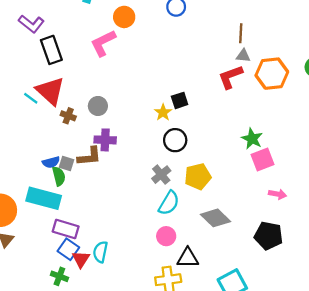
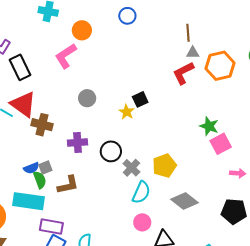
gray circle: (98, 106) -> (87, 98), moved
brown cross: (68, 116) -> (42, 125), size x1.5
black circle: (175, 140) -> (111, 151), moved
brown L-shape: (89, 156) -> (68, 185), moved
gray square: (67, 163) -> (45, 168), turned -32

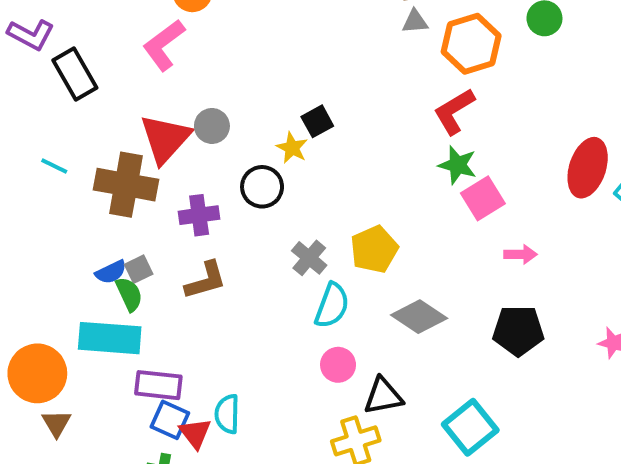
red L-shape: (183, 73) -> (454, 111), moved
red triangle: (23, 104) -> (165, 139), moved, turned 40
brown cross: (42, 125) -> (126, 185), size x1.4
black circle: (111, 151) -> (262, 187), moved
brown L-shape: (68, 185) -> (206, 280), moved

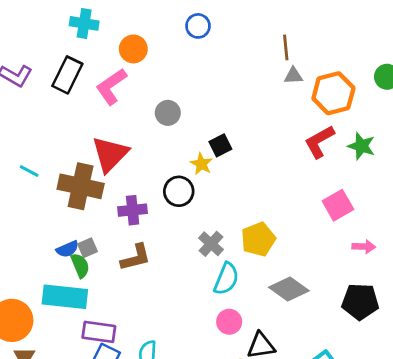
black rectangle: (75, 74) -> (67, 75), moved, turned 54
gray circle: (212, 126) -> (168, 113), moved
green star: (458, 165) -> (361, 146), moved

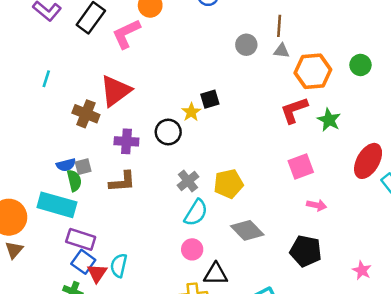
gray circle: (168, 113) -> (246, 45), moved
cyan line: (29, 171) -> (46, 79), moved, turned 70
brown cross: (81, 186) -> (86, 114), size x0.7

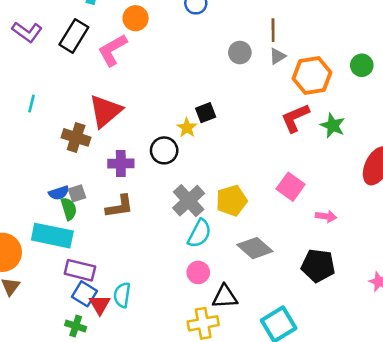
gray triangle: (282, 51) -> (277, 56), turned -35
pink square: (301, 166) -> (291, 187), moved, turned -30
gray cross: (188, 181) -> (189, 201), size x1.4

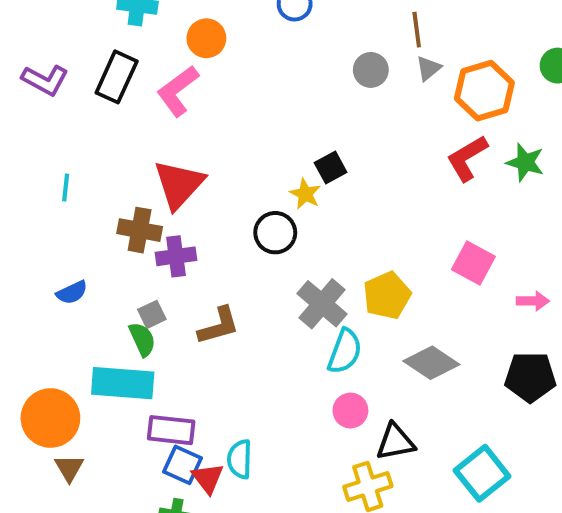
purple cross: (121, 163) -> (176, 256), moved
blue semicircle: (59, 193) -> (72, 292), moved

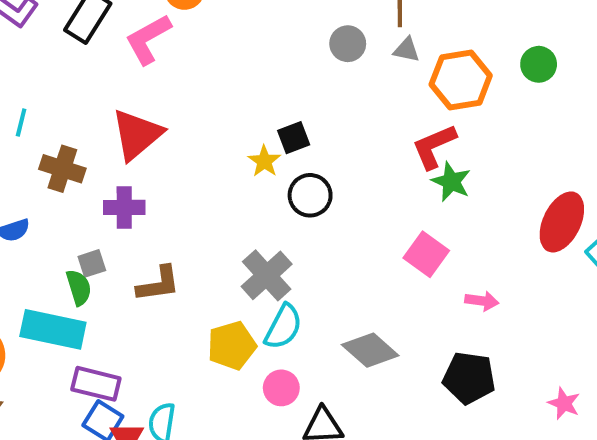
gray triangle: (428, 68) -> (407, 50), turned 44
green star: (525, 162) -> (451, 182), moved
brown cross: (140, 230) -> (62, 169), moved
black circle: (275, 233) -> (310, 195), moved
yellow pentagon: (387, 295) -> (232, 346), moved

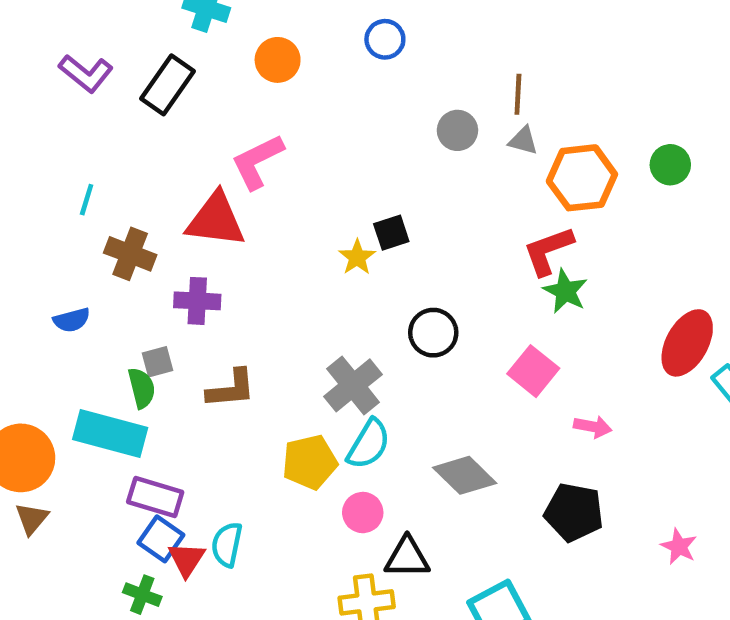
pink L-shape: (148, 39) -> (257, 161), moved
red triangle: (137, 135) -> (216, 220), turned 44
black circle: (310, 195) -> (433, 333), moved

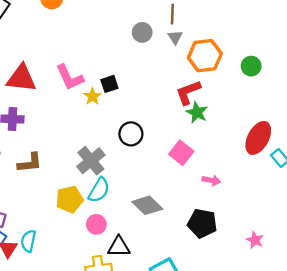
gray triangle: (523, 141) -> (175, 37), turned 42
pink L-shape: (257, 161) -> (70, 77), moved, turned -88
green circle: (670, 165) -> (251, 66), moved

